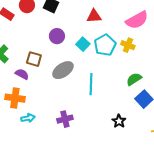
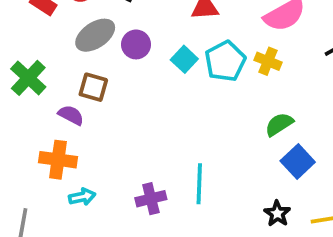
gray ellipse: (63, 70) -> (95, 35), moved
cyan line: (91, 84) -> (199, 184), moved
black star: (119, 121) -> (277, 214), moved

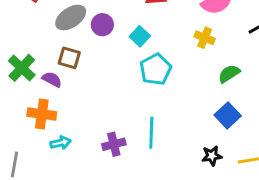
cyan pentagon: (225, 61) -> (156, 69), moved
green cross: (28, 78) -> (22, 68), moved
green semicircle: (279, 124) -> (229, 74), moved
black star: (277, 214) -> (212, 156), turned 30

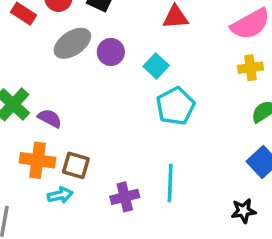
yellow cross: (205, 38) -> (250, 68), moved, turned -30
brown square: (69, 58) -> (76, 165), moved

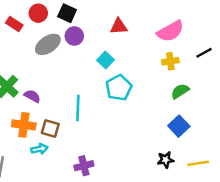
purple circle: (111, 52) -> (74, 36), moved
cyan line: (170, 183) -> (78, 108), moved
purple cross: (125, 197) -> (84, 166), moved

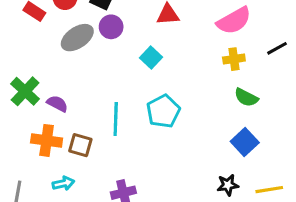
cyan pentagon: (119, 88) -> (163, 111), moved
green semicircle: (180, 91) -> (246, 97), turned -120
cyan arrow: (39, 149) -> (63, 183), moved

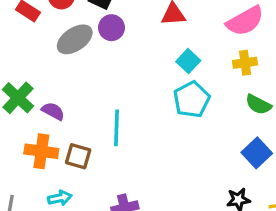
cyan square: (151, 58) -> (188, 61), moved
cyan pentagon: (163, 111) -> (192, 99), moved

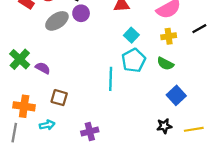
green semicircle: (258, 104) -> (165, 64), moved
cyan line: (116, 128) -> (111, 79), moved
orange cross: (41, 151) -> (24, 106), moved

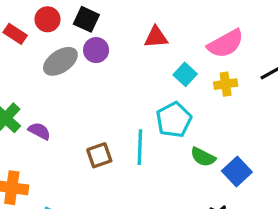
cyan square: (131, 35) -> (185, 74), moved
green semicircle: (165, 64) -> (203, 157), moved
brown square: (59, 98) -> (99, 155), moved, turned -35

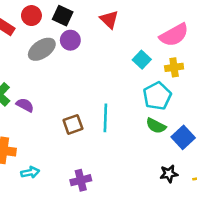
red triangle: (156, 37) -> (109, 19), moved, turned 48
cyan pentagon: (174, 120) -> (157, 96), moved

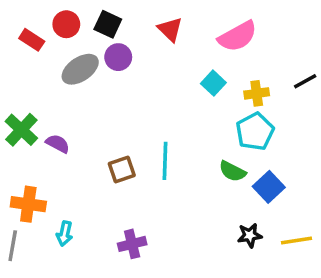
pink semicircle: (174, 35) -> (238, 36), moved
cyan pentagon: (157, 96) -> (255, 131), moved
cyan arrow: (30, 172) -> (65, 234), turned 114

